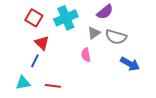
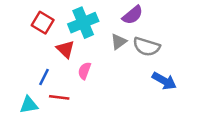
red triangle: (42, 43) -> (65, 49), moved
pink semicircle: (86, 55) -> (84, 71), moved, turned 32
red line: (53, 86) -> (59, 97), moved

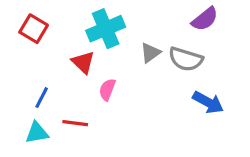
purple semicircle: (133, 15) -> (205, 19), moved
red square: (43, 23) -> (34, 29), moved
blue line: (44, 77) -> (42, 98), moved

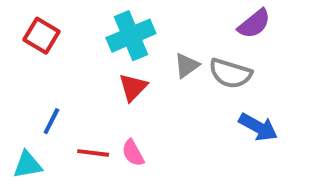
red triangle: (83, 62) -> (133, 87), moved, turned 30
pink semicircle: (107, 90) -> (133, 153), moved, turned -50
cyan triangle: (37, 133) -> (28, 165), moved

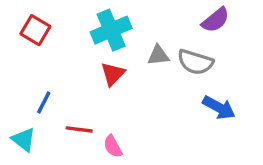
gray triangle: (187, 65) -> (158, 55), turned 30
pink semicircle: (133, 153) -> (113, 146), moved
cyan triangle: (28, 165) -> (24, 140), turned 48

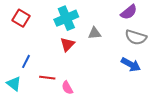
gray semicircle: (195, 62) -> (136, 37), moved

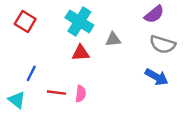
cyan cross: (66, 18) -> (79, 21), turned -35
red triangle: (67, 44) -> (81, 53), turned 42
pink semicircle: (67, 88) -> (81, 94), moved, turned -144

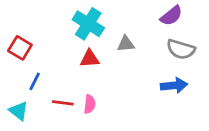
red square: (25, 21) -> (20, 48), moved
blue arrow: (157, 77) -> (174, 85), turned -35

